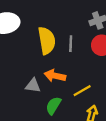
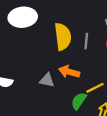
green semicircle: (53, 106) -> (79, 101), moved

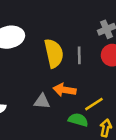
green semicircle: (79, 101) -> (78, 120), turned 78

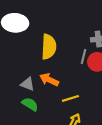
gray line: (79, 55) -> (83, 56), moved
green semicircle: (78, 120) -> (30, 104), moved

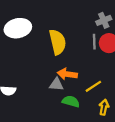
gray triangle: (28, 84) -> (56, 84), moved
green semicircle: (30, 104) -> (71, 101), moved

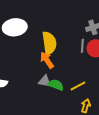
orange arrow: (67, 74) -> (47, 60), moved, turned 42
green semicircle: (71, 101) -> (56, 85), moved

